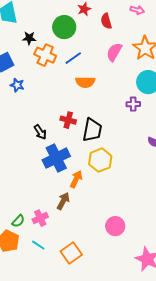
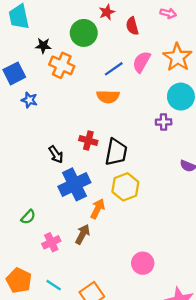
blue line: (73, 58) -> (114, 69), moved
pink cross: (40, 218) -> (51, 242), moved
green semicircle: (18, 221) -> (28, 217), moved

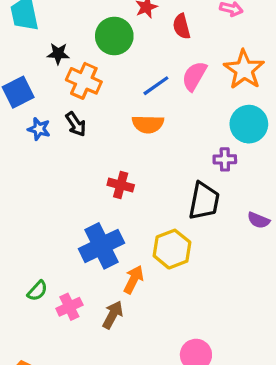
black trapezoid: (116, 152) -> (204, 201), moved
black arrow: (56, 154) -> (76, 124), moved
pink cross: (51, 242) -> (69, 307), moved

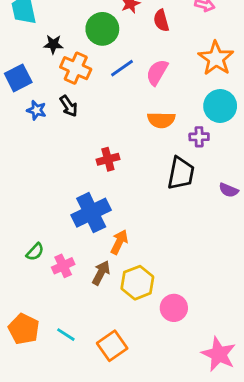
pink semicircle: (194, 76) -> (157, 72), moved
blue line: (156, 86) -> (122, 68), moved
orange semicircle: (148, 124) -> (161, 120), moved
red cross: (121, 185) -> (108, 159), turned -30
yellow hexagon: (172, 249) -> (137, 283), moved

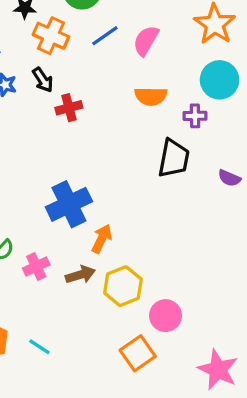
red cross: (108, 159) -> (69, 108), moved
brown arrow: (101, 273) -> (80, 275), turned 45
orange square: (112, 346) -> (138, 353), moved

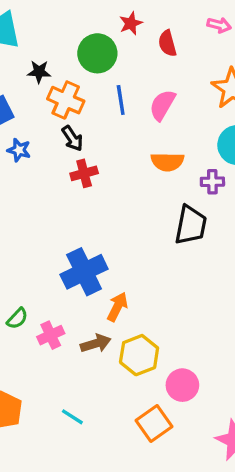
blue line: (105, 36) -> (121, 100), turned -64
black arrow: (43, 80) -> (72, 138), moved
cyan line: (39, 347) -> (72, 417), moved

